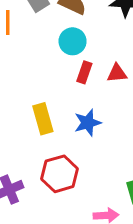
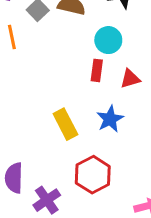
cyan circle: (73, 41) -> (108, 40), moved
red triangle: (117, 73) -> (130, 79), moved

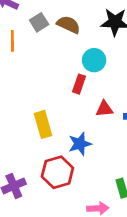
red triangle: (130, 79) -> (104, 109), moved
blue star: (110, 119) -> (80, 144), moved

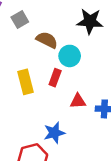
brown semicircle: (69, 25) -> (47, 40), moved
yellow rectangle: (43, 124) -> (25, 82), moved

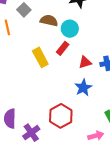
red rectangle: (55, 78) -> (63, 48), turned 32
blue star: (54, 133) -> (83, 88), moved

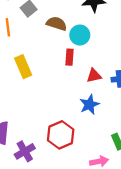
red rectangle: (63, 48) -> (69, 57), turned -40
yellow rectangle: (40, 57) -> (23, 67), moved

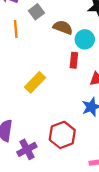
yellow rectangle: (23, 67) -> (35, 82), moved, turned 65

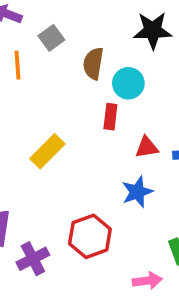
brown semicircle: (63, 27) -> (93, 63), turned -102

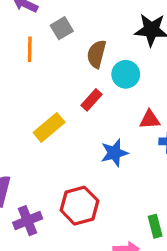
red rectangle: (110, 117) -> (92, 100), moved, turned 30
red triangle: (147, 147) -> (150, 119), moved
blue star: (137, 192) -> (114, 153), moved

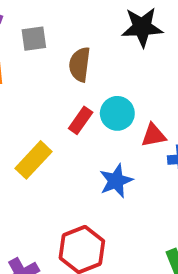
gray square: (62, 28) -> (34, 39), turned 30
cyan circle: (126, 74) -> (117, 113), moved

